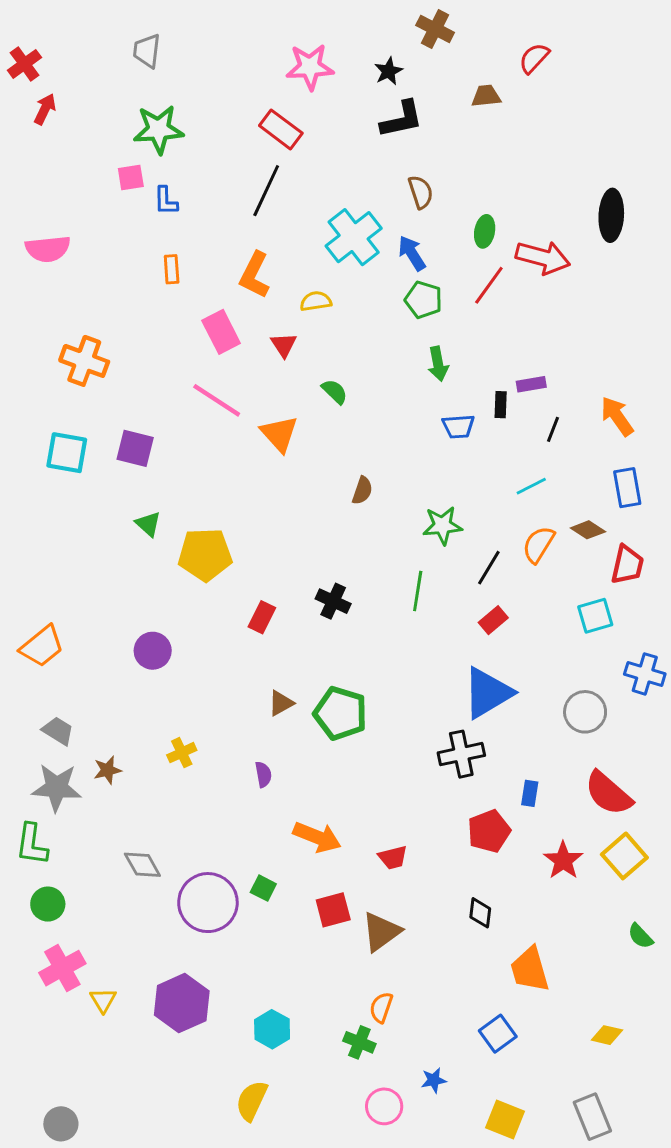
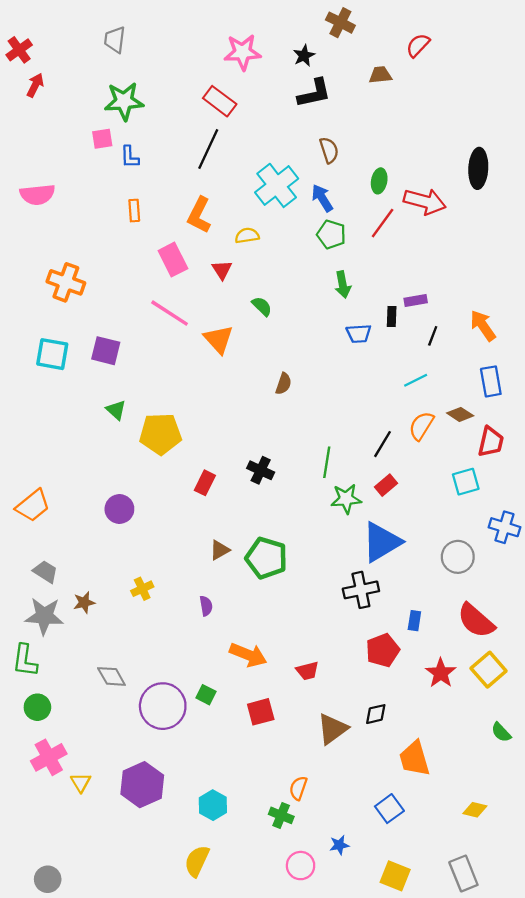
green star: (442, 525) -> (346, 499), moved
black diamond: (480, 913) -> (376, 714), turned 70
brown triangle: (381, 932) -> (332, 729), moved

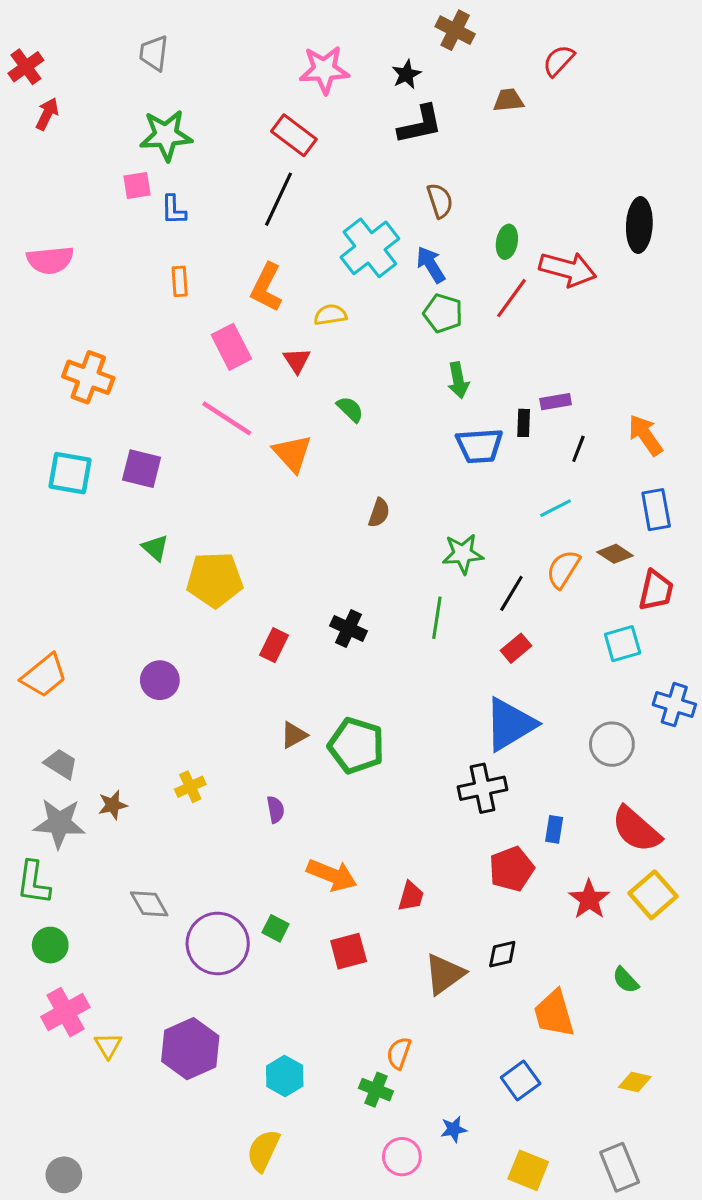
blue trapezoid: (359, 334) -> (479, 446), size x1.4
green star: (346, 499) -> (463, 554), moved
red trapezoid: (307, 671) -> (411, 896), turned -60
green semicircle: (501, 732) -> (626, 980), moved

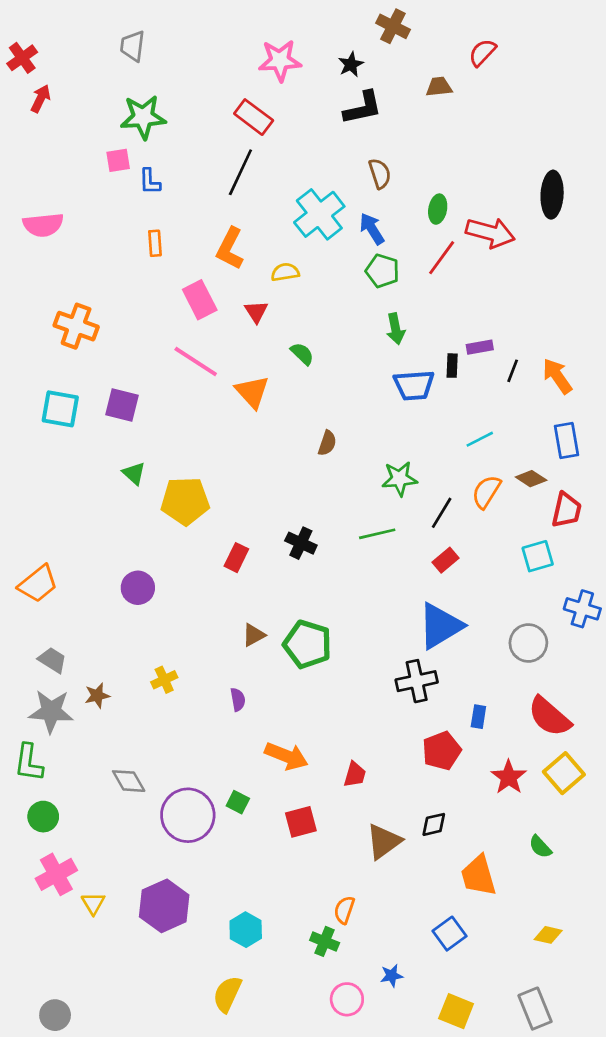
black line: (578, 449) -> (513, 371), moved
green line: (437, 618) -> (377, 534), turned 68

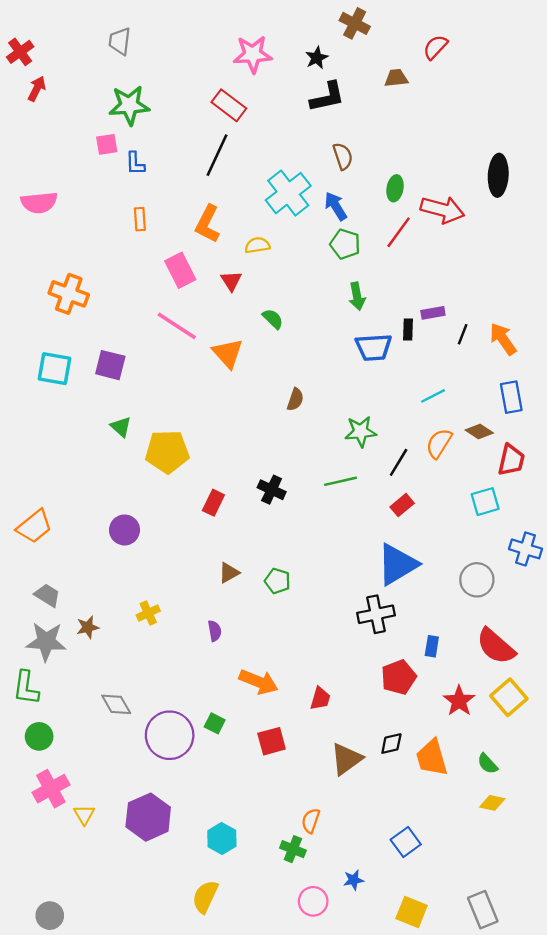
green pentagon: (307, 644) -> (278, 581), size x0.6
orange trapezoid: (478, 876) -> (432, 758), moved
yellow diamond: (548, 935) -> (492, 803), moved

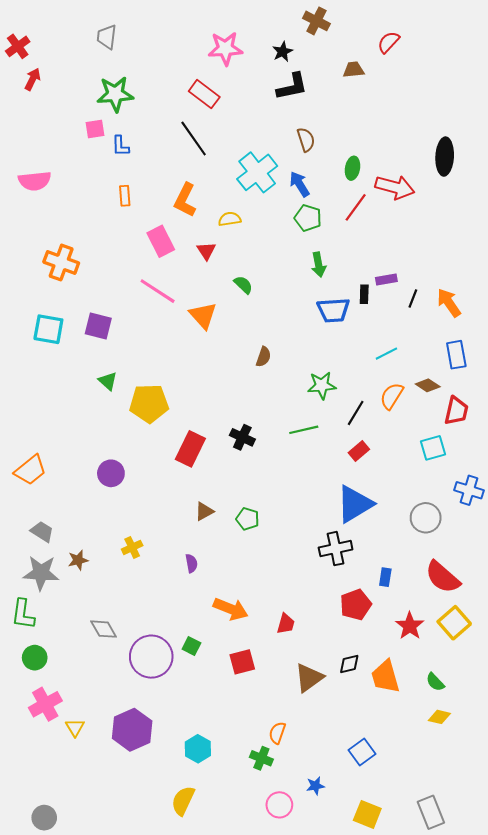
black line: (217, 155) -> (194, 139), turned -60
red rectangle: (213, 503) -> (190, 449), size x1.5

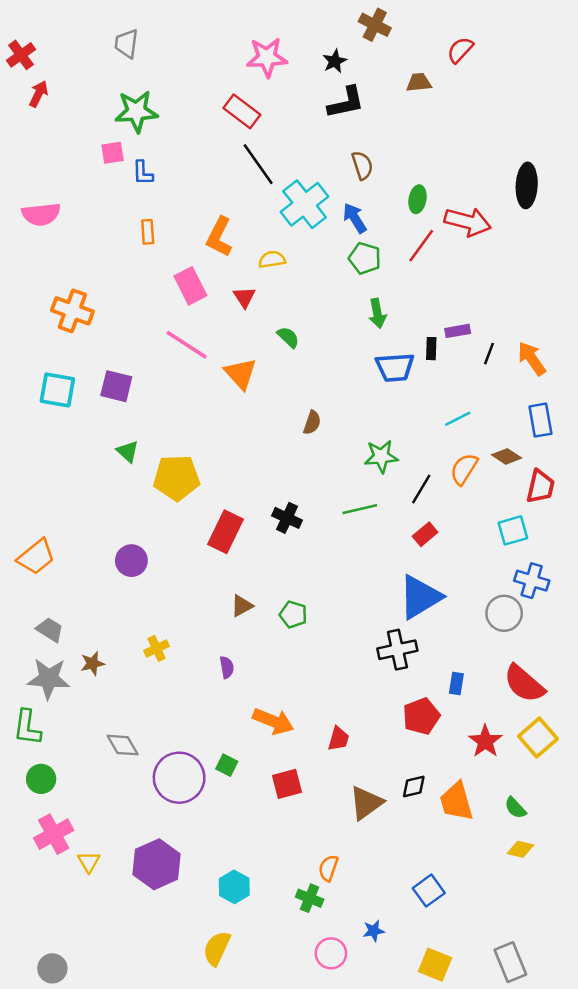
black line: (194, 139) -> (258, 164), moved
blue cross: (469, 490) -> (532, 581), moved

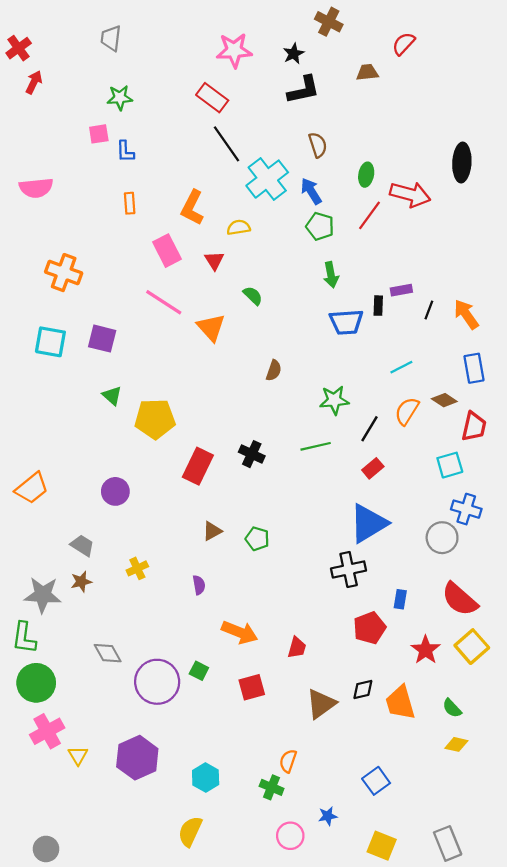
green star: (136, 111) -> (120, 98), size x0.7
gray trapezoid: (50, 630) -> (82, 545), moved
green circle: (41, 779) -> (36, 683), size x1.5

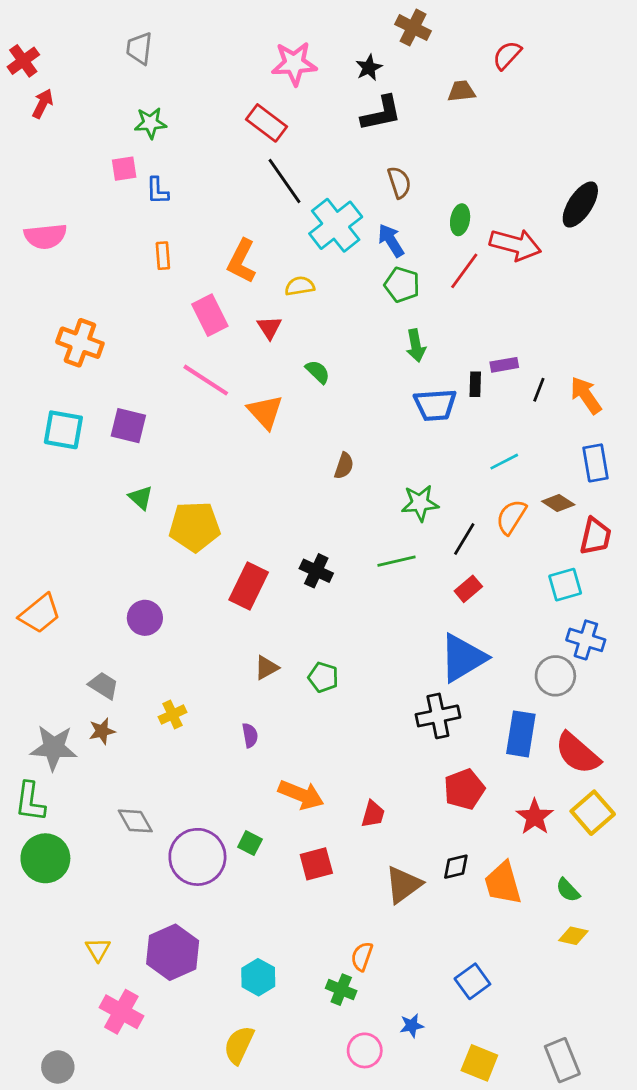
black ellipse: (462, 163) -> (580, 205), turned 30
blue rectangle: (400, 599) -> (521, 734), moved, size x1.8
pink cross: (47, 731) -> (121, 1012), moved, turned -32

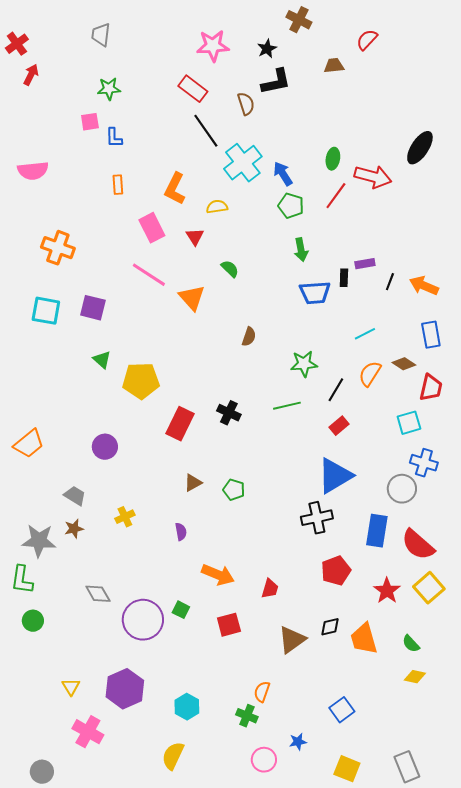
brown semicircle: (399, 182) -> (246, 104), moved
orange arrow: (586, 395) -> (424, 286), turned -32
green circle: (45, 858) -> (33, 621), size x0.6

